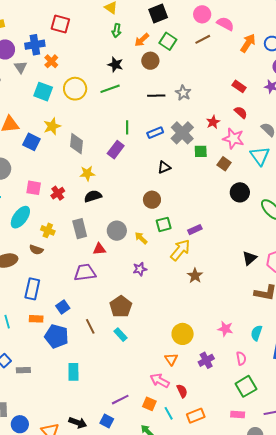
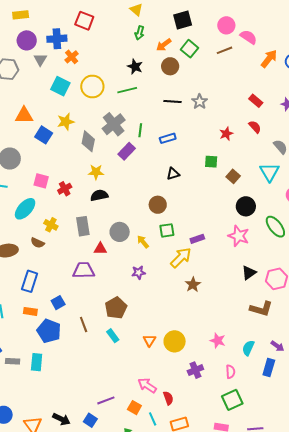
gray cross: (182, 133) -> (114, 124), moved
pink star: (233, 139) -> (239, 236), moved
orange triangle: (171, 359) -> (150, 340), moved
cyan rectangle: (73, 372) -> (37, 362), moved

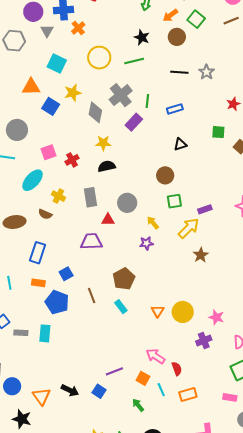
cyan square: (60, 86) -> (57, 64), moved
pink square: (41, 181) -> (48, 152), turned -35
yellow arrow: (143, 242) -> (153, 223), moved
pink star: (218, 341) -> (216, 317), moved

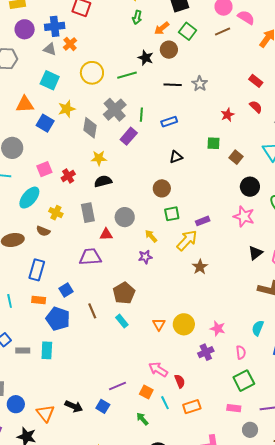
gray triangle: (47, 31) -> (50, 49), moved, turned -40
black star: (142, 37) -> (146, 58), moved

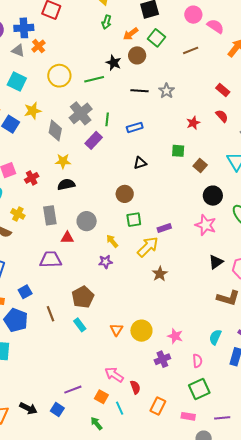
brown line: (223, 32) -> (191, 50), moved
orange rectangle: (192, 407) -> (158, 406), moved, turned -48

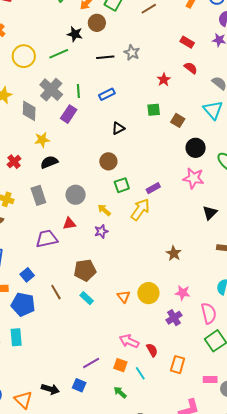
red triangle: (67, 238) -> (69, 223), moved
brown star: (160, 274) -> (174, 253), moved
brown pentagon: (83, 297) -> (85, 270), turned 30
pink semicircle: (197, 361) -> (209, 313), size x1.5
pink rectangle: (188, 416) -> (210, 379), moved

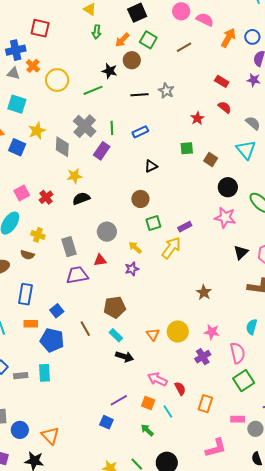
yellow circle: (24, 56) -> (57, 80), moved
gray rectangle: (38, 195) -> (69, 247), moved
black arrow: (50, 389) -> (125, 357), moved

